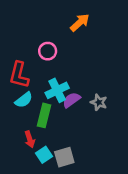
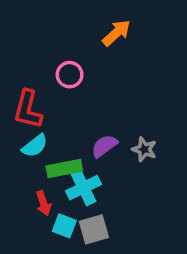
cyan cross: (57, 90) -> (83, 188), moved
green rectangle: (44, 115) -> (64, 168), turned 65
cyan square: (44, 155) -> (64, 226), turned -35

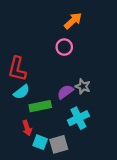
pink circle: (70, 75) -> (64, 47), moved
gray star: (144, 149) -> (83, 86), moved
cyan cross: (83, 188) -> (78, 118), moved

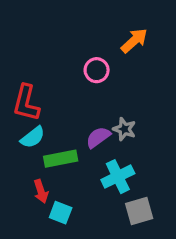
orange arrow: (73, 21) -> (134, 41), moved
gray square: (59, 144) -> (139, 211), moved

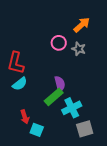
gray star: (124, 129) -> (79, 49), moved
purple semicircle: (98, 137) -> (60, 84), turned 112
green rectangle: (61, 159) -> (54, 97), moved, turned -30

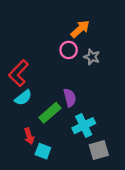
orange arrow: (82, 25) -> (80, 29), moved
red L-shape: (16, 63) -> (19, 73), turned 30
green rectangle: (54, 97) -> (50, 113), moved

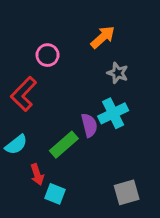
pink circle: (69, 50) -> (48, 55), moved
cyan semicircle: (23, 98) -> (16, 145), moved
cyan cross: (84, 126) -> (113, 113), moved

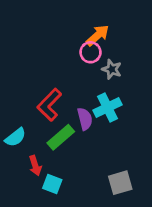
pink circle: (48, 55) -> (90, 52), moved
red L-shape: (24, 94) -> (49, 105), moved

